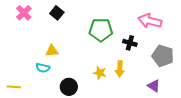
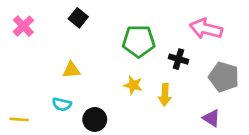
pink cross: (24, 13) -> (23, 26), moved
cyan semicircle: (43, 68) -> (62, 104), moved
yellow star: (100, 73) -> (133, 85), moved

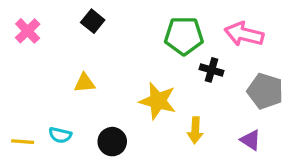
green pentagon: (139, 41) -> (184, 36), moved
yellow star: (133, 85) -> (158, 101), size x1.6
yellow arrow: (165, 95) -> (195, 130), moved
cyan semicircle: (62, 104) -> (60, 135), moved

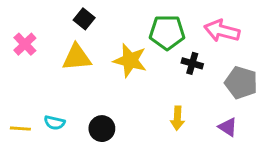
pink cross: (28, 31) -> (25, 44), moved
yellow triangle: (85, 83) -> (77, 57), moved, size x1.5
yellow star: (158, 101) -> (130, 60), moved

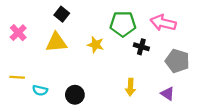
yellow star: (130, 60) -> (96, 45), size x0.7
yellow line: (20, 129) -> (17, 77), moved

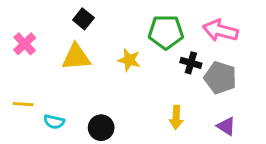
gray pentagon: (177, 61) -> (220, 78), moved

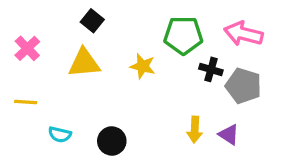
yellow line: (23, 104) -> (26, 102), moved
purple triangle: (226, 126) -> (229, 135), moved

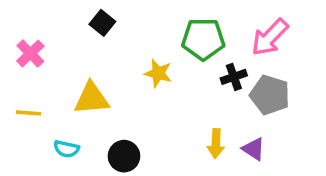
pink arrow: (243, 34) -> (270, 37), turned -60
yellow triangle: (84, 63) -> (92, 99), moved
black cross: (211, 69) -> (234, 77), turned -35

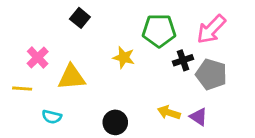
pink cross: (30, 54) -> (38, 57), moved
yellow arrow: (216, 144) -> (169, 113), turned 105
black circle: (124, 156) -> (115, 122), moved

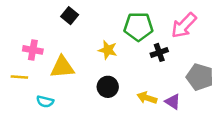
pink cross: (38, 57) -> (33, 50), turned -36
gray pentagon: (211, 74) -> (200, 77), moved
black circle: (115, 122) -> (108, 87), moved

